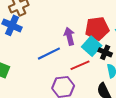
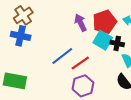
purple arrow: (69, 36) -> (80, 23), moved
red line: (80, 65) -> (80, 63), moved

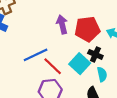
cyan square: (103, 40) -> (80, 64), moved
red line: (80, 63) -> (53, 66), turned 66

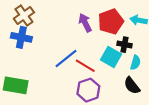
cyan semicircle: (102, 74) -> (135, 63), turned 40

